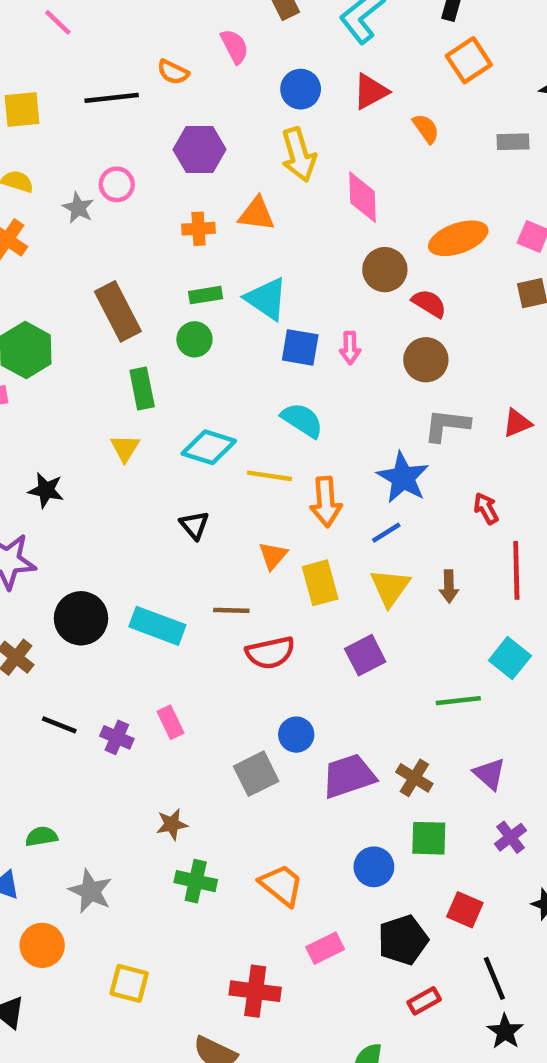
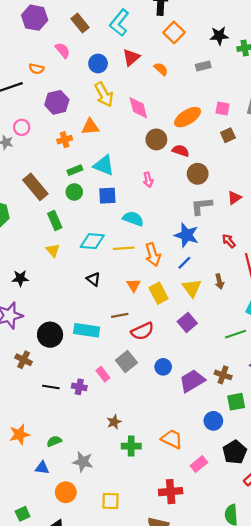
blue square: (300, 347) -> (107, 196), moved
brown circle: (426, 360) -> (198, 174), moved
gray square: (256, 774) -> (126, 361), moved

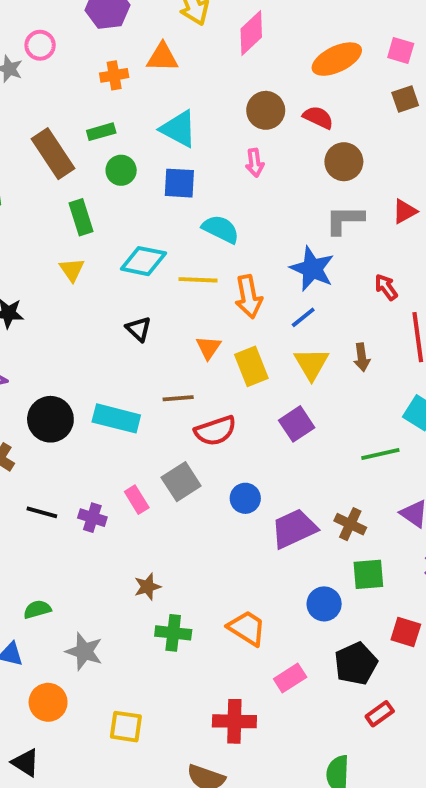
pink diamond: (138, 108) -> (251, 33), turned 55
brown circle: (156, 139) -> (266, 110), moved
green rectangle: (75, 170) -> (101, 132), moved

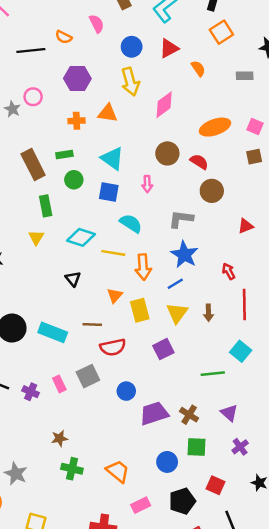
pink arrow: (255, 163) -> (147, 184), moved
gray L-shape: (345, 220) -> (181, 219), moved

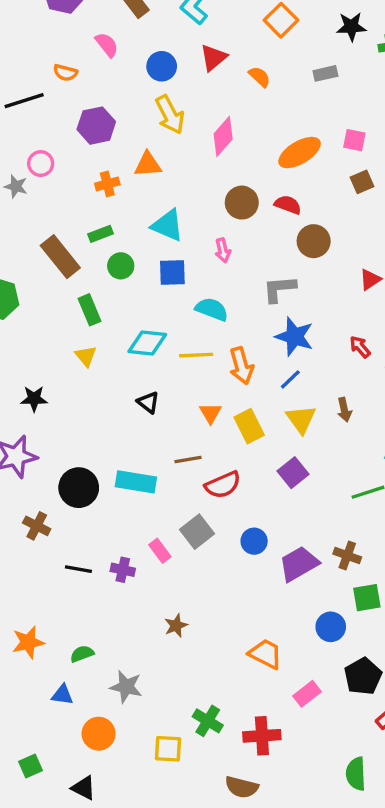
green cross: (72, 469) -> (208, 721), moved, turned 30

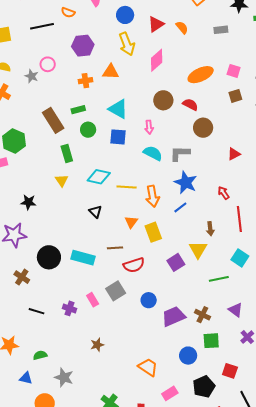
red triangle: (213, 58) -> (156, 24), moved
cyan semicircle: (212, 309) -> (153, 153), moved
yellow triangle: (301, 419) -> (198, 250), moved
black line: (78, 569) -> (36, 311), moved

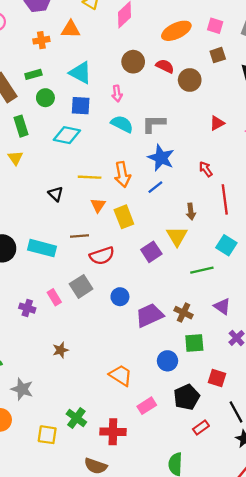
brown circle: (203, 128) -> (190, 80), moved
cyan diamond: (99, 177) -> (67, 135), moved
yellow line: (127, 187) -> (90, 177), moved

